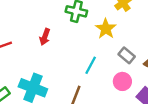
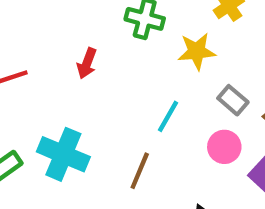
yellow star: (106, 29) -> (197, 51), turned 30

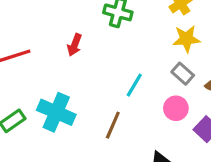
yellow star: (197, 51) -> (186, 39), moved

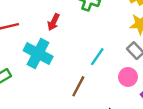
cyan cross: (56, 112) -> (38, 53), moved

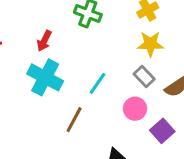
cyan cross: (38, 53) -> (45, 77), moved

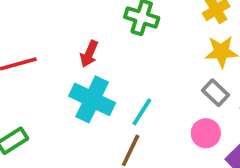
cyan line: (98, 83) -> (142, 112), moved

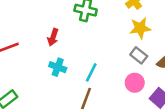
cyan cross: (92, 99) -> (58, 67), size x0.6

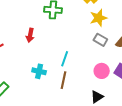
cyan cross: (58, 67) -> (39, 71), moved
pink circle: (135, 83) -> (102, 71), moved

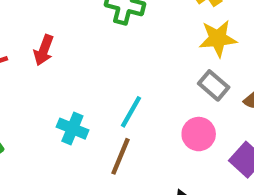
red arrow: (30, 35) -> (44, 50), moved
pink circle: (102, 71) -> (199, 134), moved

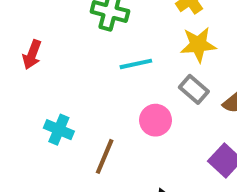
cyan line: (131, 112) -> (136, 64), moved, turned 48
pink circle: (199, 134) -> (156, 120), moved

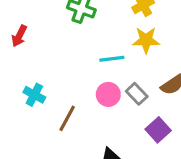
cyan line: (136, 64) -> (112, 59), moved
gray rectangle: (194, 89) -> (137, 94), moved

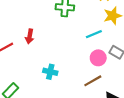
brown line: (67, 118) -> (93, 81), moved, turned 48

